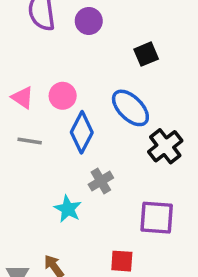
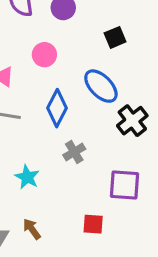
pink circle: (63, 96) -> (44, 55), moved
cyan star: (68, 209) -> (27, 177), moved

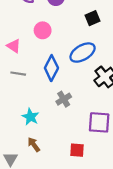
blue ellipse: (101, 86) -> (83, 53), turned -75
brown arrow: (32, 229) -> (34, 145), moved

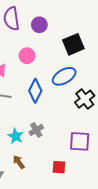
black square: (93, 18) -> (73, 44), size x1.5
gray cross: (64, 99) -> (36, 130), moved

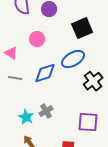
blue diamond: (35, 91) -> (45, 73), turned 45

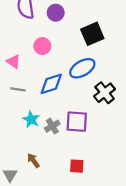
cyan star: (26, 117) -> (31, 119), moved
purple square: (88, 122) -> (77, 122), moved

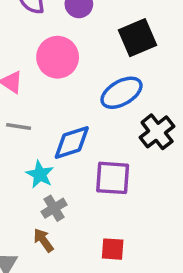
pink circle: (42, 46) -> (58, 57), size x1.5
blue diamond: (51, 84) -> (72, 142), moved
gray cross: (52, 126) -> (54, 208), moved

